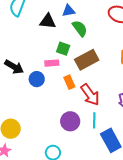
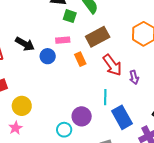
green square: (63, 49) -> (70, 16), moved
red arrow: (90, 95) -> (112, 65), moved
purple circle: (70, 121) -> (82, 116), moved

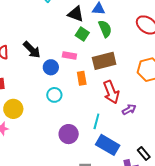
purple arrow: (134, 77) -> (129, 109), turned -120
blue rectangle: (122, 117) -> (108, 145), turned -45
cyan circle: (64, 130) -> (54, 95), moved

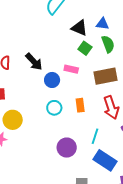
orange rectangle: (82, 78) -> (80, 105), moved

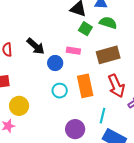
green semicircle: (108, 44) -> (108, 23), turned -48
orange rectangle: (80, 105) -> (85, 86), size x1.6

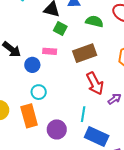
green semicircle: (108, 23) -> (94, 21), moved
orange rectangle: (85, 86) -> (29, 116), moved

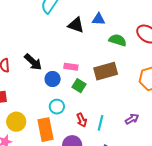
green square: (60, 29) -> (79, 86), moved
red arrow: (95, 83) -> (82, 120), moved, size x0.6
cyan line: (83, 114) -> (100, 123), moved

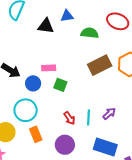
brown rectangle: (106, 71) -> (100, 65), moved
cyan circle: (57, 107) -> (26, 110), moved, size x1.5
purple arrow: (132, 119) -> (109, 114), moved
orange rectangle: (46, 130) -> (36, 134), size x0.7

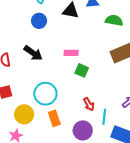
blue circle: (33, 83) -> (39, 21), moved
cyan line: (88, 117) -> (104, 117), moved

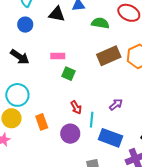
cyan circle: (45, 94) -> (17, 95), moved

